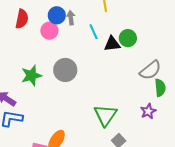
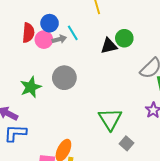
gray arrow: (71, 18) -> (59, 39), moved, turned 88
red semicircle: (22, 19) -> (28, 33), moved
cyan line: (94, 32) -> (73, 33), moved

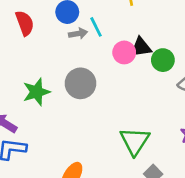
red semicircle: (28, 33) -> (25, 23), moved, turned -30
green circle: (124, 38) -> (163, 60), moved
pink circle: (44, 40) -> (124, 52), moved

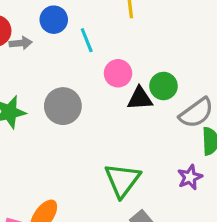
gray arrow: (78, 34) -> (21, 43), moved
black triangle: (141, 47) -> (140, 98), moved

